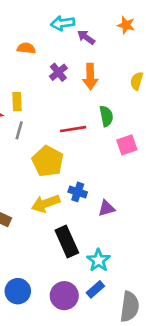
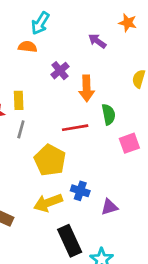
cyan arrow: (63, 23) -> (40, 23), moved, turned -50
purple arrow: (86, 37) -> (97, 41), moved
orange arrow: (90, 76) -> (87, 88), moved

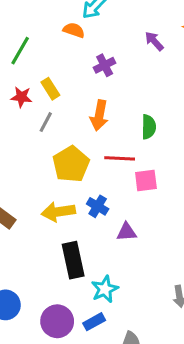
orange arrow: (87, 88) -> (99, 115), moved
yellow rectangle: (19, 100) -> (50, 89), turned -42
red line: (75, 128) -> (120, 158), moved
pink square: (129, 143) -> (146, 181), moved

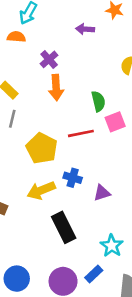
purple arrow: (154, 41) -> (85, 29), turned -30
orange arrow: (99, 115) -> (56, 88), moved
pink square: (146, 181) -> (115, 122), moved
cyan star: (105, 289) -> (112, 246), moved

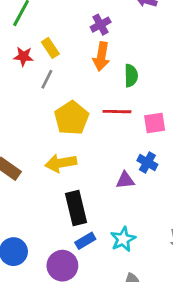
green semicircle: (98, 101) -> (131, 76), moved
pink square: (115, 122) -> (155, 123), moved
blue cross: (73, 178) -> (147, 163), moved
blue rectangle: (94, 274) -> (85, 241), moved

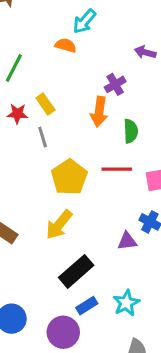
purple cross: (101, 25) -> (115, 84), moved
gray line: (47, 79) -> (43, 137), turned -42
yellow arrow: (61, 163) -> (59, 225), turned -40
black rectangle: (76, 208) -> (76, 271), turned 64

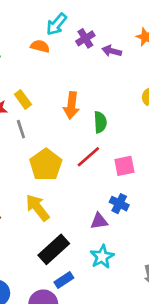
purple cross: (115, 84) -> (85, 38), moved
red line: (117, 169) -> (88, 157), turned -40
yellow arrow: (59, 225) -> (37, 208), turned 104
cyan star: (126, 303) -> (102, 257), moved

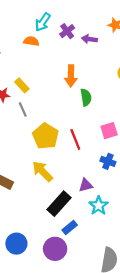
orange arrow: (71, 105) -> (71, 76), moved
red line: (88, 157) -> (75, 139), moved, turned -65
purple triangle: (99, 221) -> (86, 185), moved

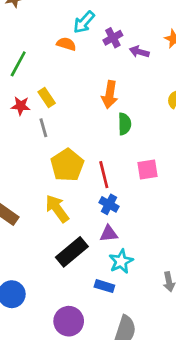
blue cross: (108, 161) -> (109, 204), moved
blue rectangle: (70, 227) -> (104, 286), moved, turned 48
purple circle: (55, 249) -> (69, 321), moved

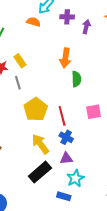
purple cross: (113, 38) -> (67, 17), turned 32
purple arrow: (139, 52) -> (86, 27), turned 88
yellow arrow: (57, 209) -> (40, 144), moved

